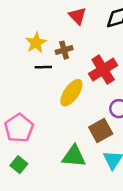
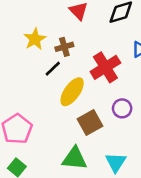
black line: (43, 67) -> (53, 69), moved, turned -42
brown square: (101, 131) -> (90, 123), moved

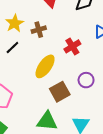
red cross: (105, 67) -> (72, 46), size x0.7
black line: (53, 69) -> (12, 47), moved

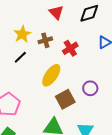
red cross: (72, 46) -> (70, 48), moved

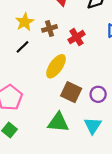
purple circle: (90, 88) -> (98, 94), moved
brown square: (65, 99) -> (71, 92), turned -36

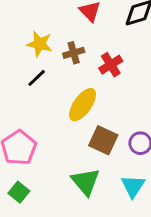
yellow star: (25, 22) -> (40, 44), turned -30
green triangle: (58, 122) -> (86, 182), turned 45

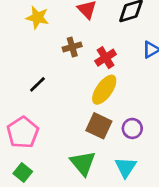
yellow star: (40, 44) -> (37, 18), moved
black line: (37, 78) -> (37, 84), moved
yellow ellipse: (83, 105) -> (104, 90), moved

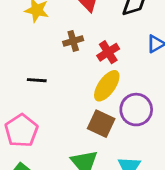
black line: (37, 84) -> (37, 80), turned 48
purple circle: (132, 128) -> (136, 110), moved, size x1.5

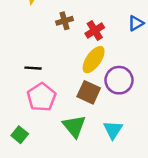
black line: (37, 80) -> (33, 68), moved
pink pentagon: (21, 131) -> (41, 97), moved

